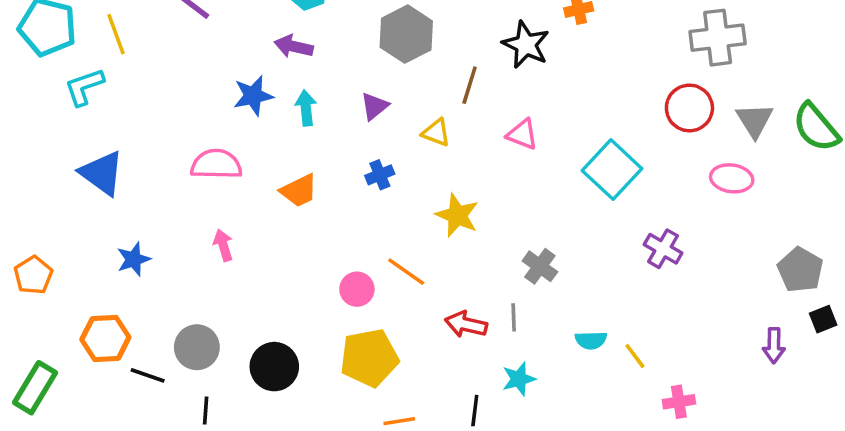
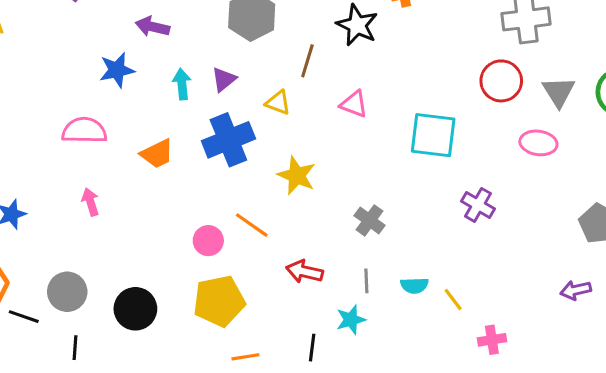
cyan arrow: (306, 108) -> (182, 84), moved
cyan square: (612, 170) -> (433, 135), turned -36
blue cross: (380, 175) -> (228, 140), size x2.0
gray line: (514, 317) -> (366, 281), moved
purple arrow: (774, 345) -> (576, 290), turned 76

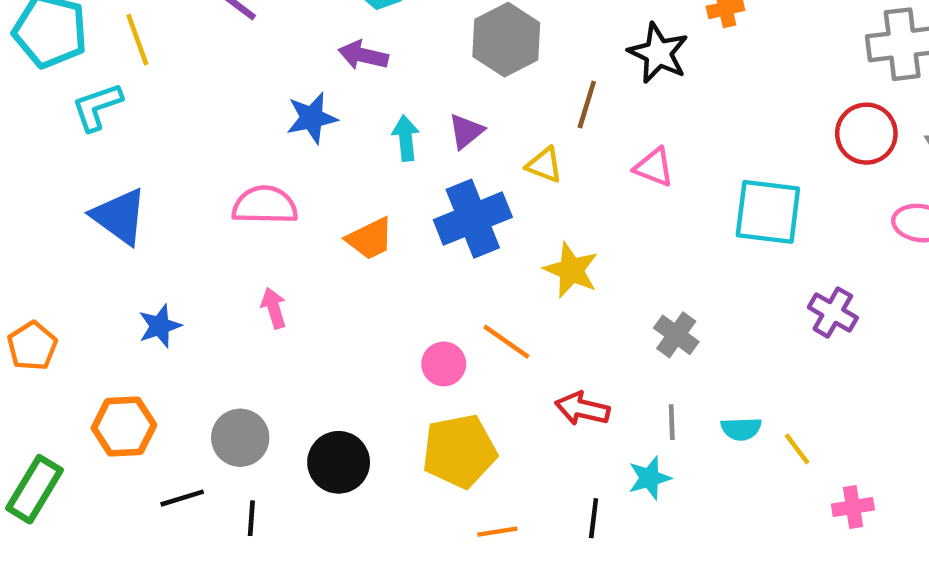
black line: (24, 317) -> (182, 498), moved, turned -36

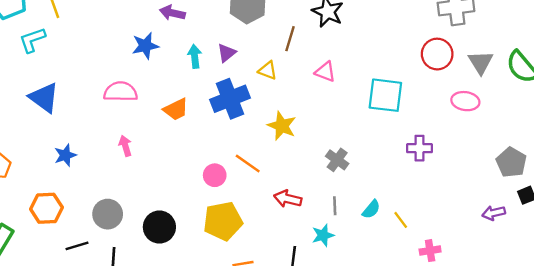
purple cross: (833, 312) -> (419, 148), turned -30
cyan semicircle: (741, 429) -> (371, 209), turned -48

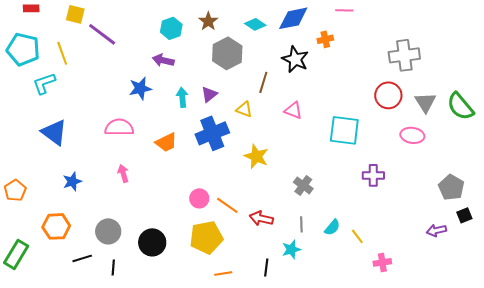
orange line: (248, 163) -> (227, 205), moved

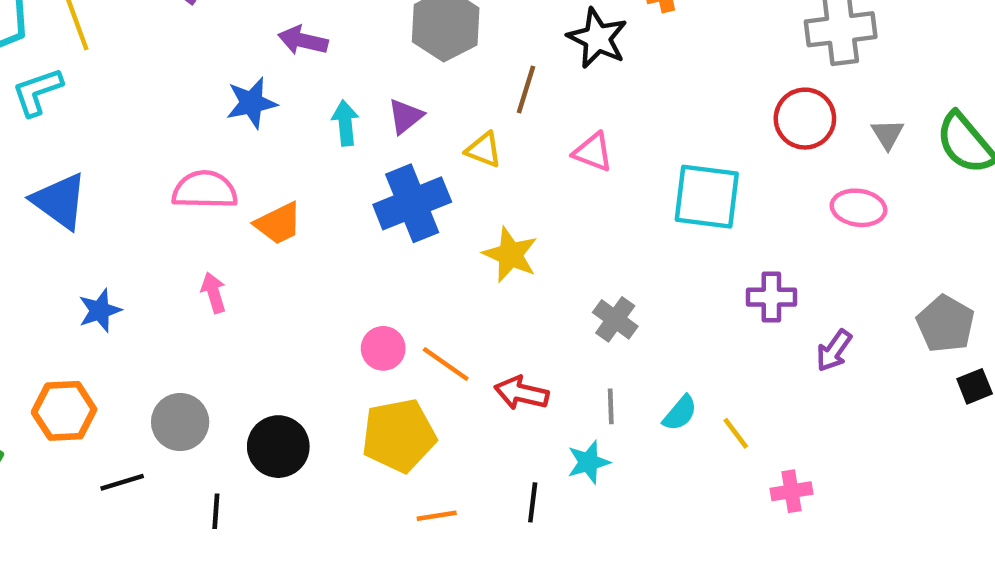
gray triangle: (425, 102) -> (887, 134), size x0.7
orange trapezoid: (166, 142) -> (278, 223), moved
purple arrow: (436, 230) -> (834, 351), moved, turned -42
black line: (113, 267) -> (216, 511), moved

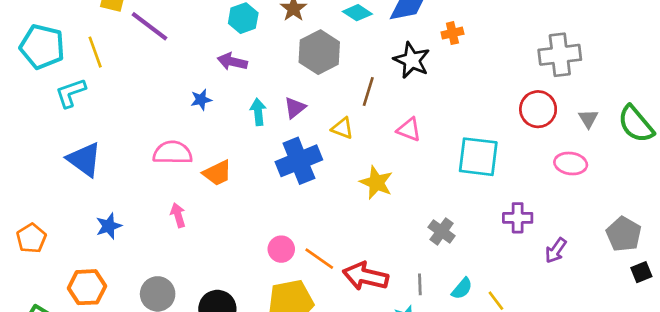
blue star: (252, 103) -> (201, 100), size x0.7
yellow star: (510, 255) -> (376, 183), moved
gray cross: (615, 319) -> (442, 231), moved
red arrow: (522, 393) -> (365, 276), size x1.4

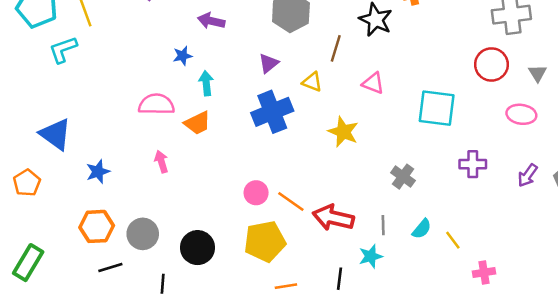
cyan arrow: (258, 112) -> (206, 83), moved
blue triangle: (84, 159) -> (56, 134), moved
purple arrow: (556, 250) -> (528, 175), moved
orange hexagon: (87, 287) -> (97, 226), moved

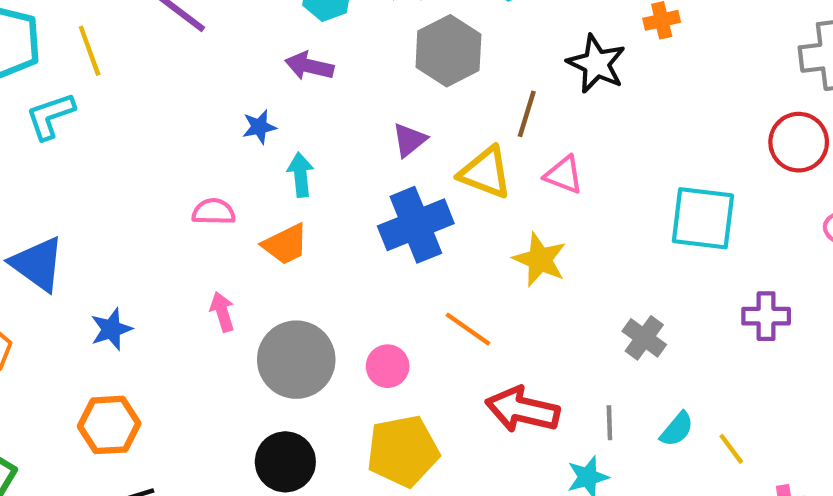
yellow triangle: (312, 82) -> (485, 173), size x1.5
pink triangle: (373, 83) -> (564, 175), moved
pink semicircle: (156, 104) -> (214, 212), size x0.7
orange line: (291, 201) -> (468, 329), moved
gray circle: (143, 234) -> (296, 360), moved, size x1.4

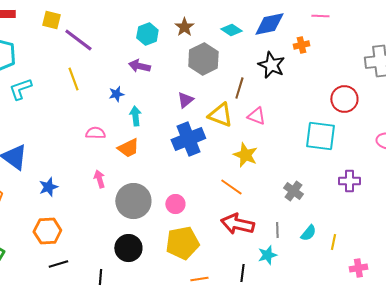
yellow line: (90, 51) -> (73, 79), moved
red circle: (799, 142) -> (344, 99), moved
orange line: (468, 329) -> (231, 187), moved
yellow line: (731, 449) -> (333, 242), turned 49

